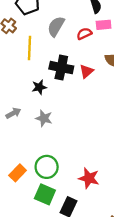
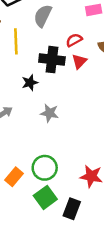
red semicircle: (84, 34) -> (74, 40), moved
gray star: (44, 118) -> (49, 113), moved
green square: (45, 194) -> (45, 197), turned 35

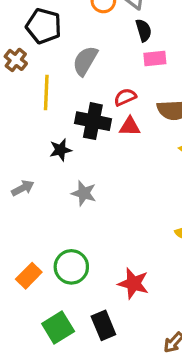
red triangle: (79, 61) -> (130, 126), turned 42
green square: (45, 197) -> (58, 328), moved
black rectangle: (72, 209) -> (103, 325), turned -48

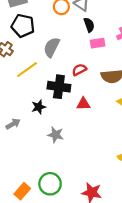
yellow line: (46, 92) -> (27, 70), turned 55
red triangle: (130, 126) -> (83, 104), moved
gray arrow: (23, 188) -> (13, 124), moved

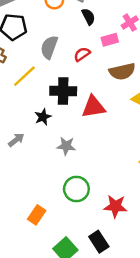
pink rectangle: (98, 43) -> (110, 40), moved
red semicircle: (79, 70) -> (82, 54), moved
red triangle: (83, 104) -> (93, 107), size x1.5
green circle: (50, 184) -> (76, 189), moved

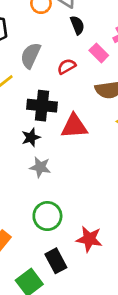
pink rectangle: (110, 40) -> (99, 53), turned 56
black star: (43, 117) -> (31, 137), moved
black rectangle: (99, 242) -> (56, 261), moved

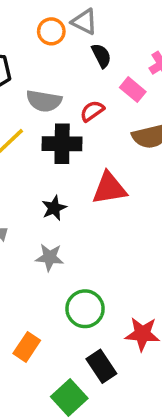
gray semicircle: (31, 55) -> (44, 101), turned -100
black cross: (42, 106) -> (62, 144), moved
gray star: (40, 167) -> (50, 257), moved

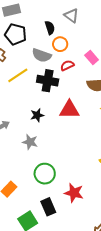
orange circle: (51, 31) -> (60, 44), moved
black semicircle: (101, 56) -> (50, 28), moved

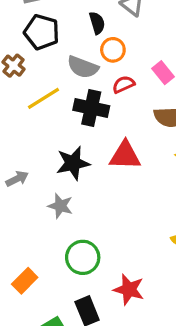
black star: (37, 115) -> (73, 163), size x1.5

